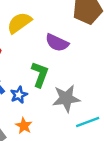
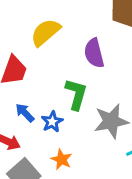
purple semicircle: (57, 43) -> (94, 53), turned 55

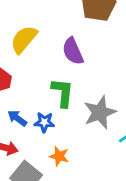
blue star: (52, 122) -> (44, 122), turned -30

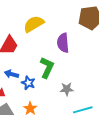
gray star: (100, 112) -> (67, 89), size x0.6
blue arrow: (17, 118) -> (11, 74), turned -40

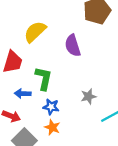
green L-shape: (47, 68) -> (44, 78), moved
blue star: (28, 83) -> (51, 107), moved

